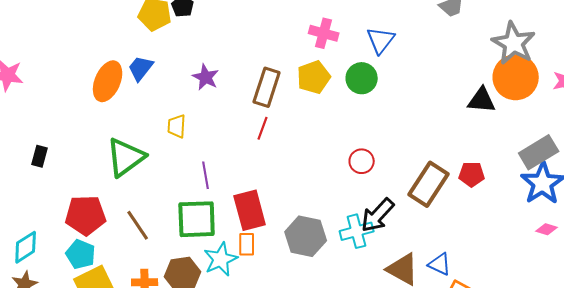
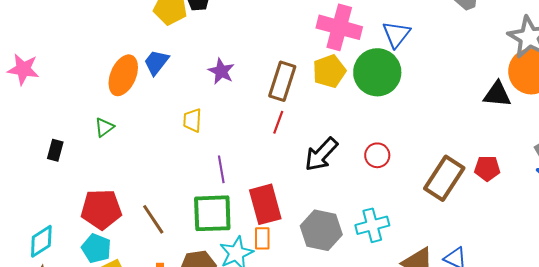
pink cross: (324, 33) -> (339, 27), size x1.5
green circle: (362, 78) -> (377, 72), size x1.5
green triangle: (126, 157) -> (104, 127), moved, size x0.5
black arrow: (378, 215) -> (321, 154), moved

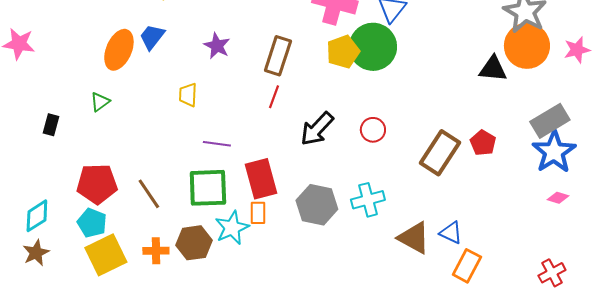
yellow pentagon: (329, 71) -> (343, 52), moved
red pentagon: (487, 168) -> (483, 143), turned 30
purple line: (221, 169) -> (217, 144), turned -72

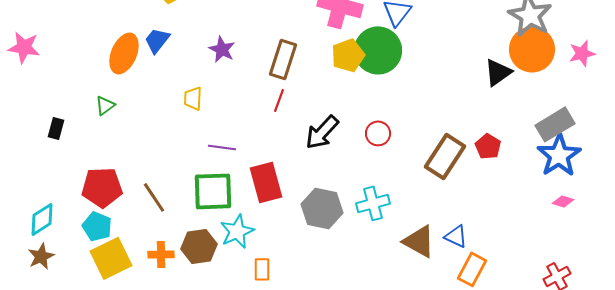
black triangle: (493, 69) -> (498, 72), turned -40
orange rectangle: (258, 213) -> (262, 269), moved

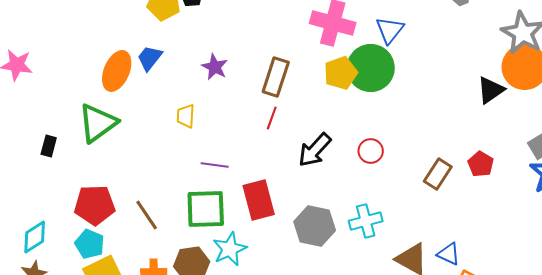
green triangle: (105, 105) -> (98, 123), size x2.0
brown rectangle: (445, 156) -> (438, 174), size x0.7

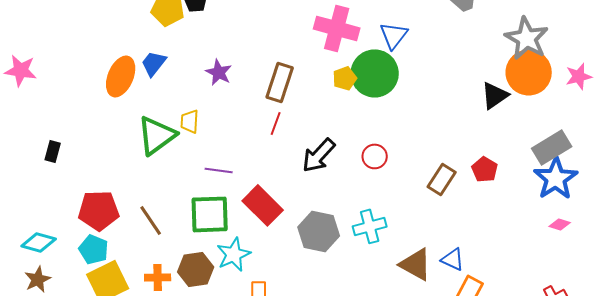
yellow pentagon: (341, 73) -> (345, 78), size x0.7
green triangle: (98, 123) -> (157, 135), moved
red rectangle: (259, 200) -> (263, 205), turned -30
cyan diamond: (35, 237) -> (39, 242), turned 48

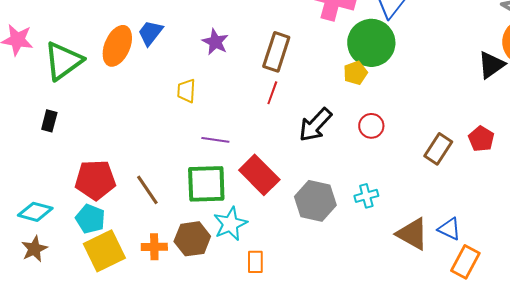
yellow pentagon: (345, 78) -> (355, 73), moved
green triangle: (157, 135) -> (63, 61), moved
cyan cross: (370, 226) -> (366, 196), size x0.7

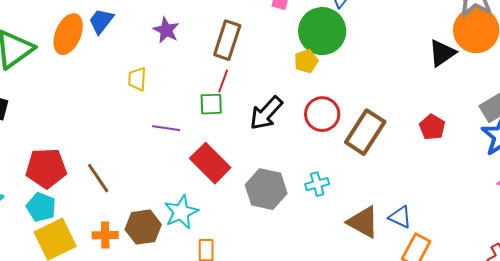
red circle: (371, 126) -> (322, 114), size x1.4
brown rectangle: (438, 149) -> (365, 132), moved, size x1.4
green square: (206, 184) -> (211, 104), moved, size x0.6

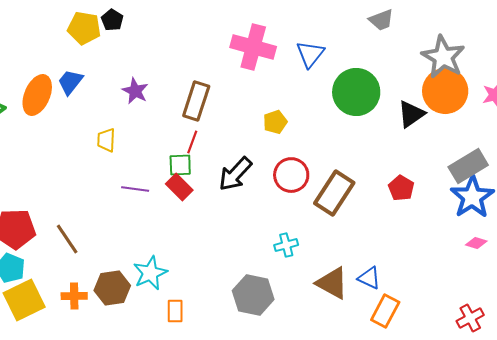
green circle: (322, 31) -> (356, 92), moved
red rectangle: (210, 163) -> (179, 187), moved, size x0.7
gray hexagon: (266, 189) -> (253, 295), moved

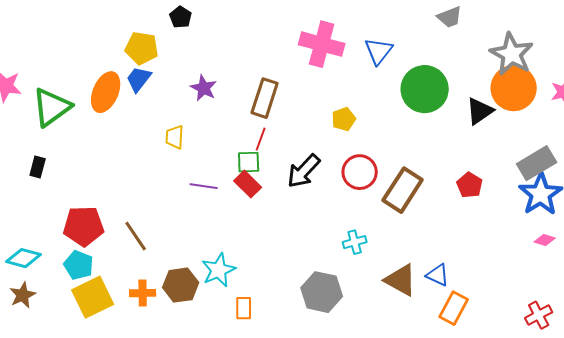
yellow pentagon: (84, 28) -> (142, 48), moved

